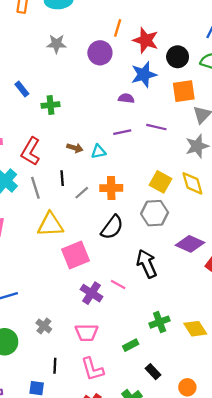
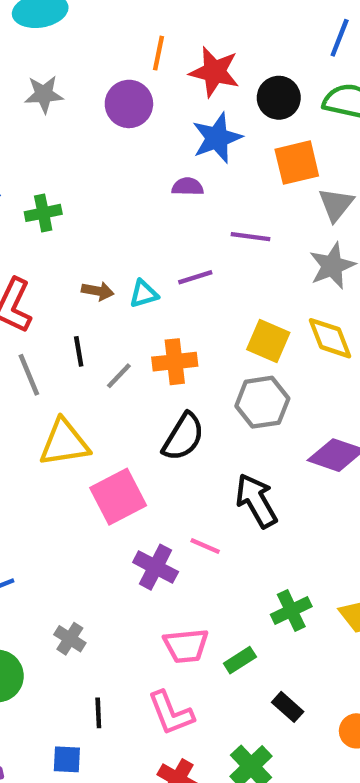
purple line: (122, 132) -> (195, 277), moved
pink trapezoid: (87, 333) -> (186, 646), moved

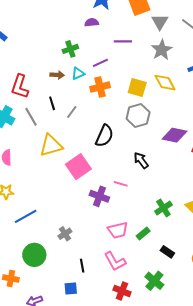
green cross: (43, 213) -> (70, 49), moved
orange cross: (175, 362) -> (100, 87), moved
black arrow: (256, 501) -> (141, 160), size x0.7
gray cross: (70, 639) -> (65, 234), turned 32

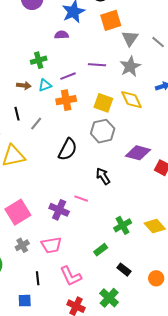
purple line: (123, 41) -> (97, 65), moved
pink square: (78, 167) -> (18, 212), moved
pink trapezoid: (118, 230) -> (51, 245), moved

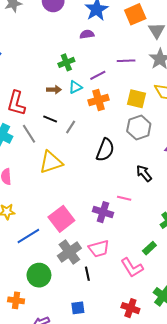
black line: (17, 114) -> (50, 119), turned -48
gray cross: (22, 245) -> (69, 252), size x1.6
pink L-shape: (71, 276) -> (132, 268), moved
black line: (38, 278) -> (87, 274), moved

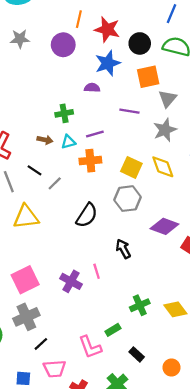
purple line: (126, 61) -> (129, 111), moved
pink line: (124, 198) -> (97, 271), turned 48
pink trapezoid: (99, 249) -> (55, 369), moved
black line: (87, 274) -> (41, 344), turned 48

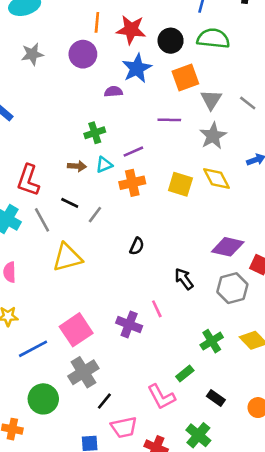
purple semicircle: (92, 88) -> (113, 92), moved
gray hexagon: (128, 199) -> (232, 288), moved
black semicircle: (87, 215) -> (137, 246), size x0.6

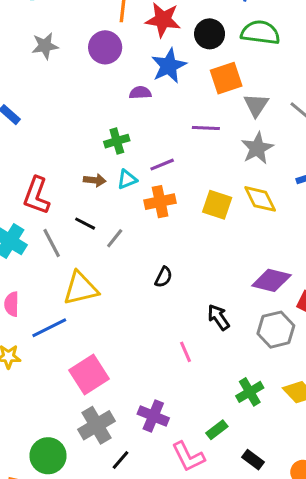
purple cross: (129, 324) -> (153, 416), moved
blue line: (33, 349) -> (49, 328), moved

